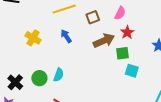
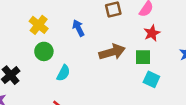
brown arrow: (104, 41) -> (112, 52), moved
green circle: (39, 78) -> (44, 51), moved

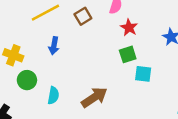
blue arrow: (78, 28) -> (54, 46), turned -126
brown arrow: (112, 52) -> (94, 97), moved

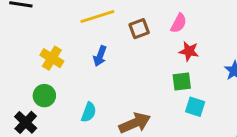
red star: (129, 28) -> (189, 51), turned -30
green circle: (27, 80) -> (44, 96), moved

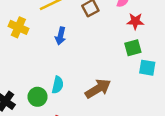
yellow cross: (52, 58) -> (18, 27), moved
green circle: (44, 96) -> (38, 97), moved

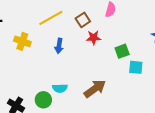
red star: (135, 21) -> (94, 38), moved
cyan semicircle: (58, 85) -> (60, 88), turned 80

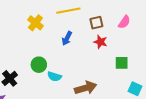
cyan square: (136, 67) -> (135, 89), moved
green circle: (43, 100) -> (39, 65), moved

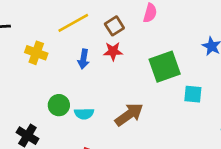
red star: (100, 42) -> (113, 51), moved
green square: (122, 63) -> (165, 67), size x1.6

